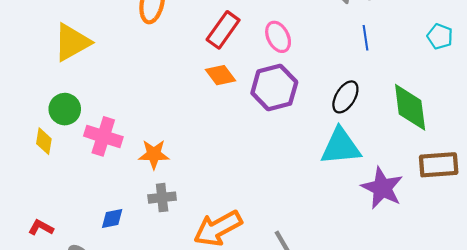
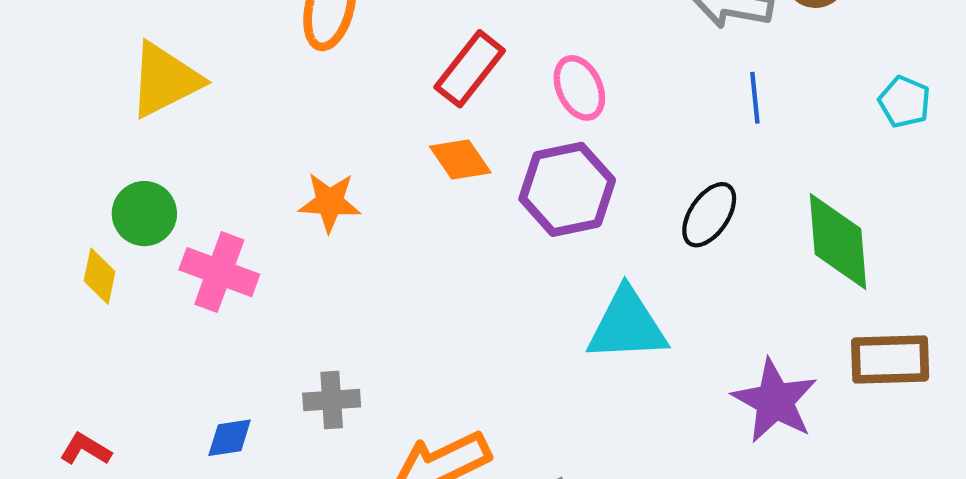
cyan triangle: (341, 147) -> (627, 325), moved
orange star: (154, 154) -> (330, 202), moved

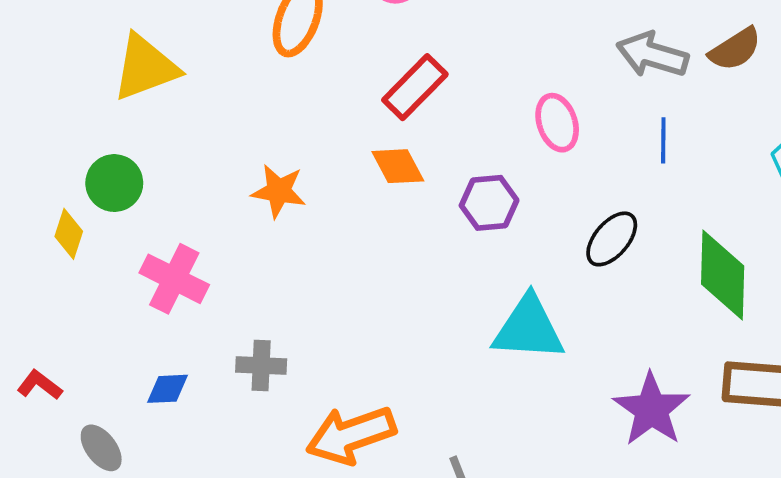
pink ellipse: (579, 88) -> (557, 123), moved
purple hexagon: (567, 189) -> (489, 203), size x0.7
pink cross: (219, 272) -> (174, 279), moved

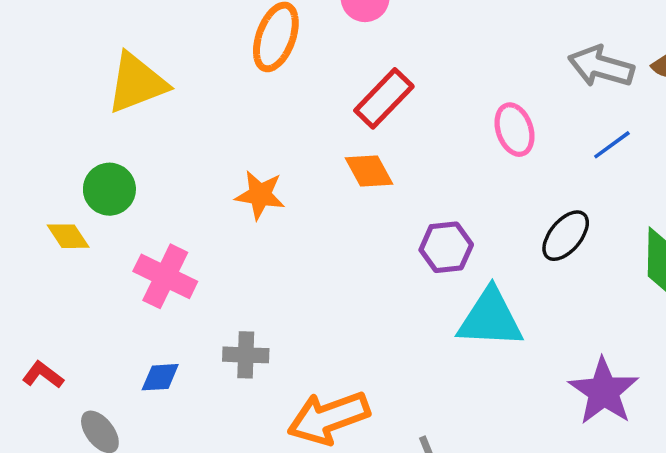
blue line: (663, 140) -> (612, 145), turned 54
purple hexagon: (489, 203) -> (446, 247), moved
yellow diamond: (69, 234) -> (68, 236), turned -51

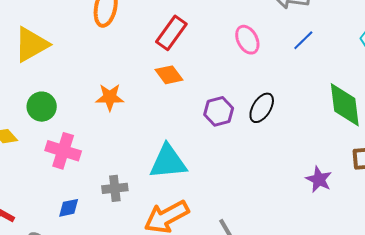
green circle: (109, 189) -> (42, 107), moved
black ellipse: (566, 236) -> (262, 108), moved
cyan triangle: (490, 318) -> (168, 162), moved
purple star: (604, 391) -> (319, 179), size x0.7

